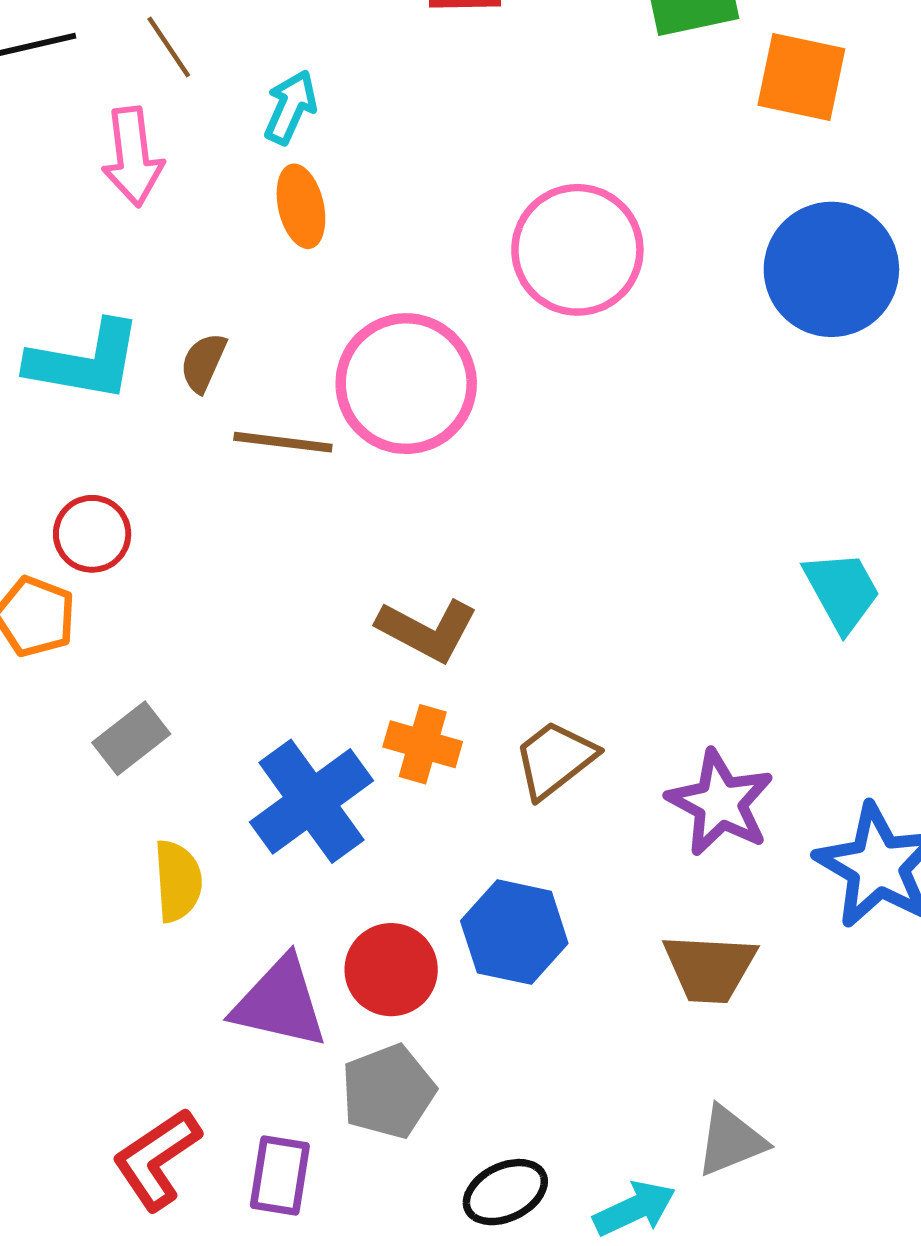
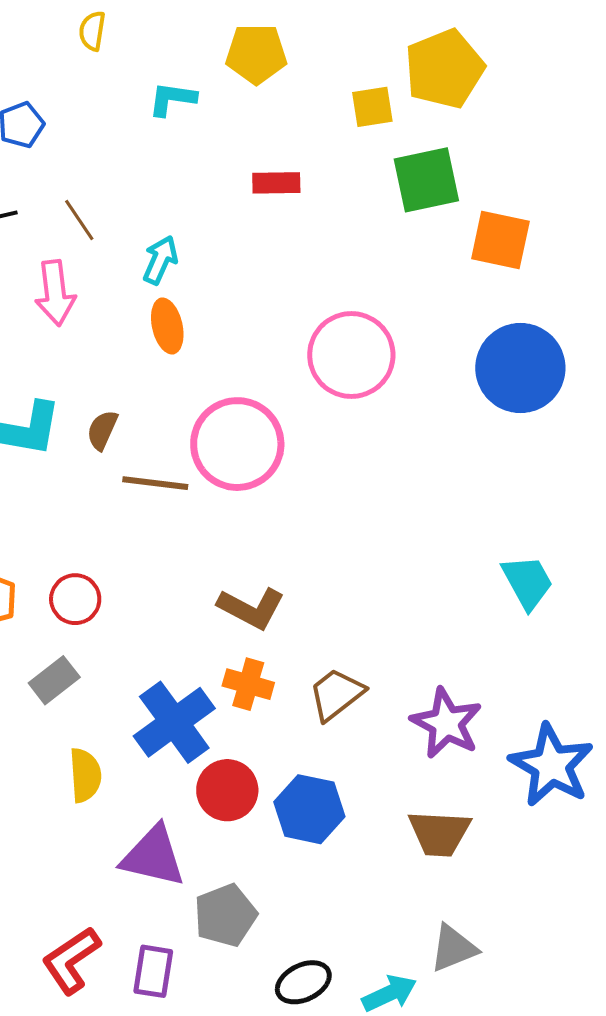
red circle: (92, 534) -> (75, 599), moved
red circle: (391, 970) -> (227, 790), moved

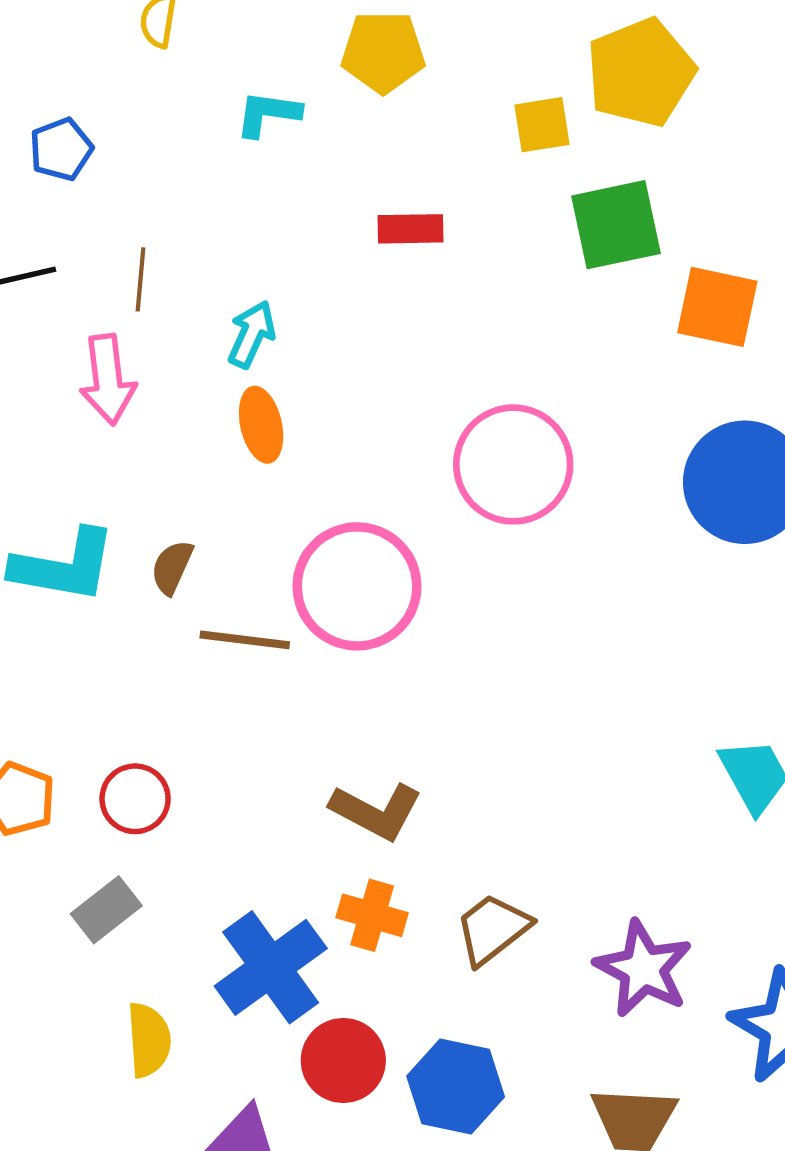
brown line: (79, 220) -> (141, 279), turned 39

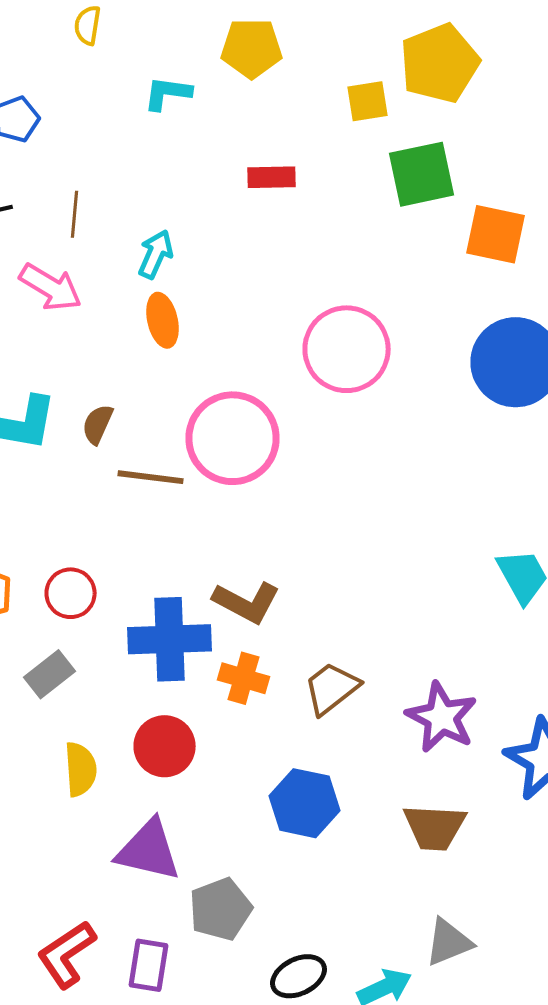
pink arrow: (108, 380) -> (50, 287), turned -52
blue cross: (271, 967) -> (170, 639), moved, turned 34
red circle: (343, 1060) -> (164, 746), moved

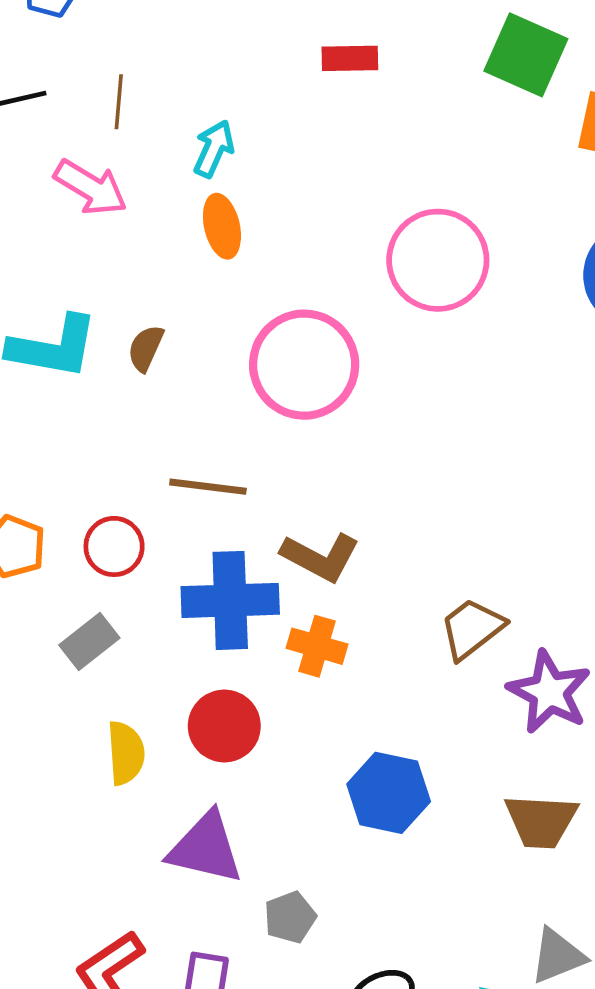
green square: (422, 174) -> (526, 55), turned 36
brown line: (150, 477) -> (208, 487), moved
brown trapezoid: (332, 688) -> (472, 629), moved
gray pentagon: (220, 909) -> (290, 917), size x0.7

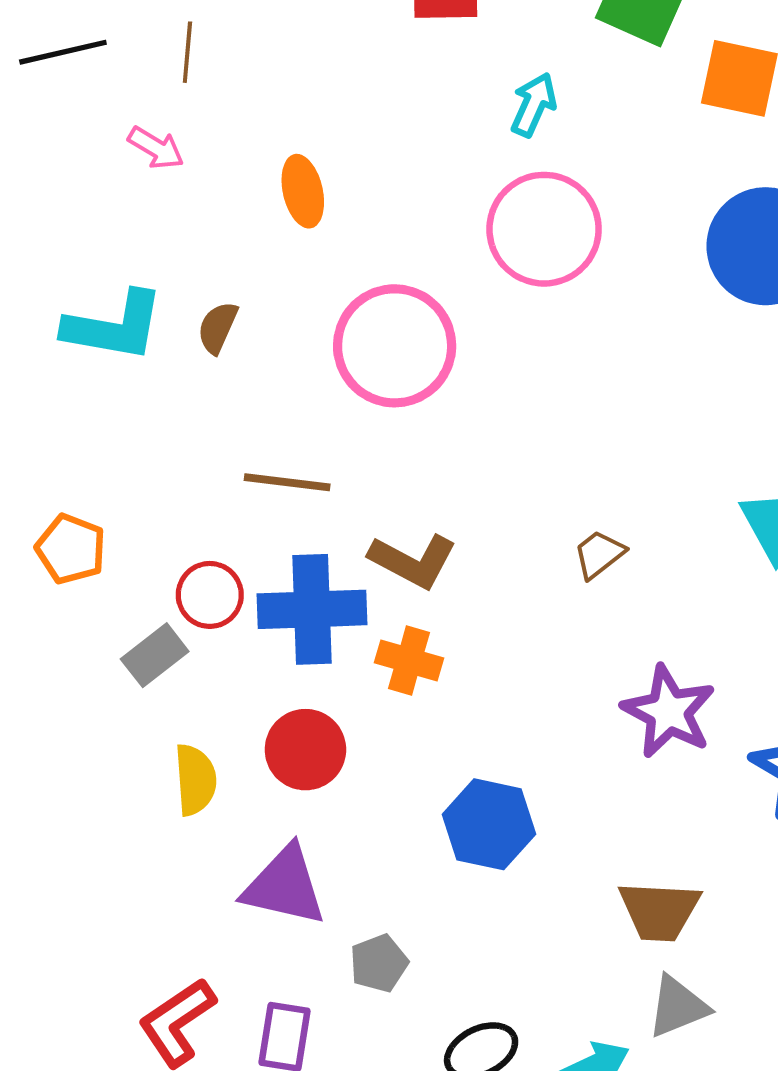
cyan arrow: (214, 149) -> (534, 105), moved
pink arrow: (91, 187) -> (156, 148), size x0.7
red circle: (114, 546) -> (210, 595), moved
brown trapezoid: (472, 629) -> (599, 554), moved, size x0.7
brown trapezoid: (541, 821) -> (659, 911), moved

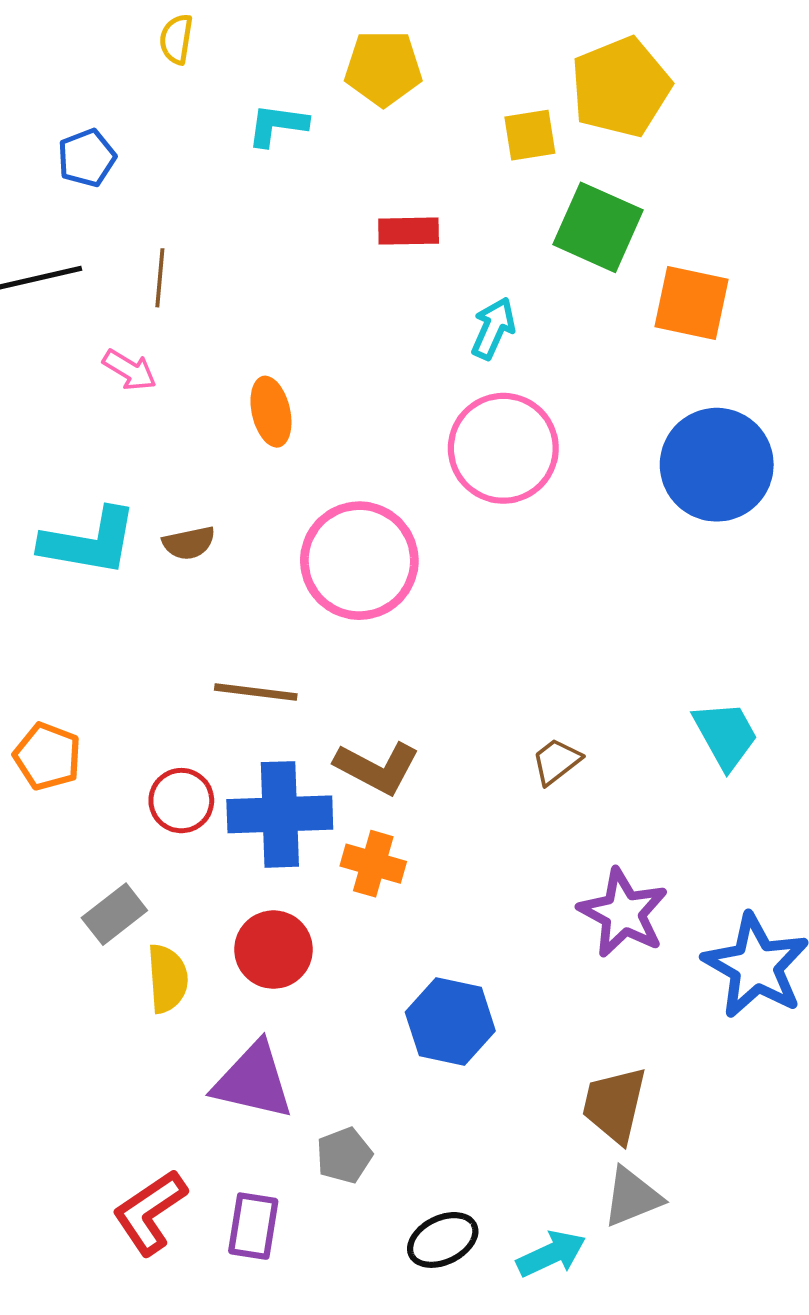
brown semicircle: (218, 327) -> (189, 543), turned -126
gray rectangle: (155, 655) -> (114, 914), moved
brown trapezoid: (659, 911) -> (614, 1105), turned 100

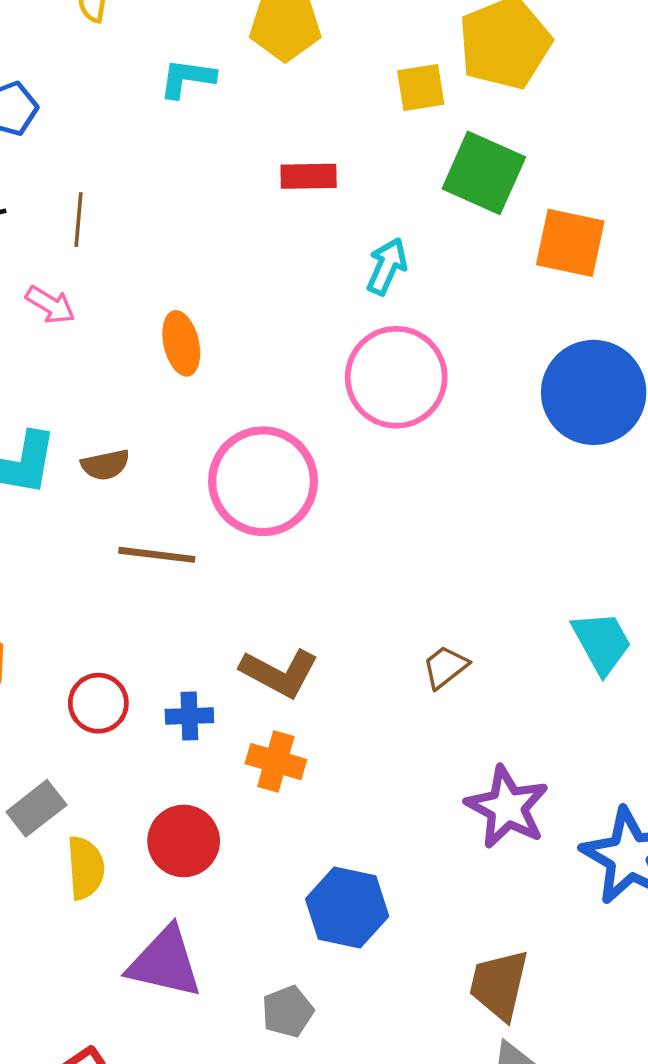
brown line: (256, 692) -> (157, 555), moved
blue cross: (280, 814) -> (189, 716), size x0.5
gray pentagon: (344, 1155) -> (288, 1012), moved

